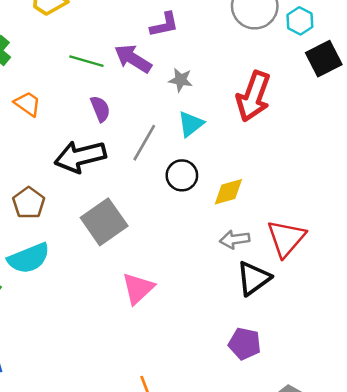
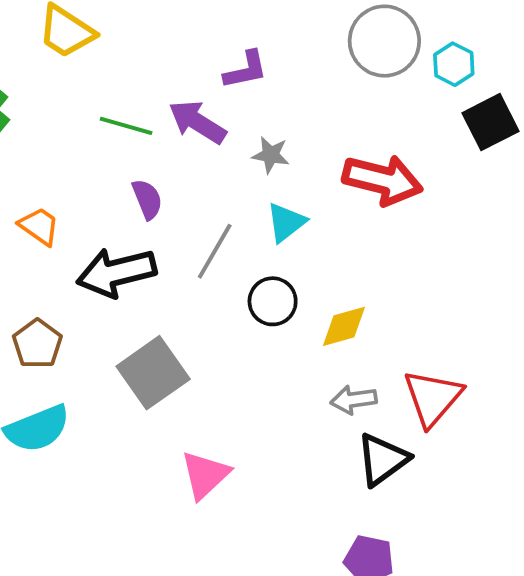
red arrow: (253, 96) -> (382, 180), turned -96
orange trapezoid: (27, 104) -> (39, 226), moved

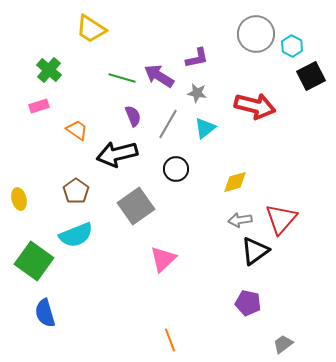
purple L-shape: (246, 70) -> (197, 58), moved
gray line: (215, 251) -> (168, 124), moved
black circle: (273, 301) -> (176, 169), moved

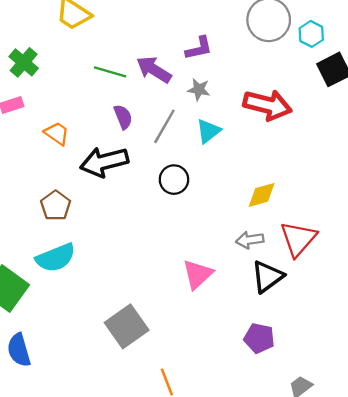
yellow diamond: (235, 182) -> (262, 195), moved
gray square: (136, 206) -> (127, 326), moved
pink triangle: (163, 259) -> (198, 274), moved

